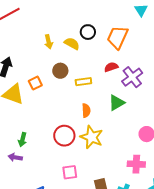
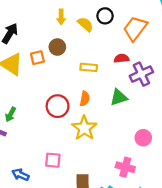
brown circle: (60, 71) -> (57, 47), moved
red circle: (64, 136) -> (58, 106), moved

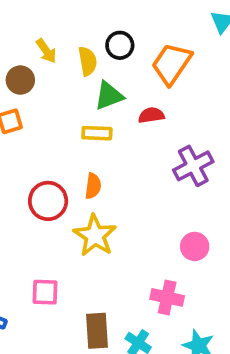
yellow arrow: (61, 17) -> (46, 51), turned -32
yellow semicircle: (85, 24) -> (88, 61), turned 42
brown circle: (57, 47) -> (20, 80), moved
purple cross: (141, 74) -> (193, 166), moved
green triangle: (119, 97) -> (109, 96), moved

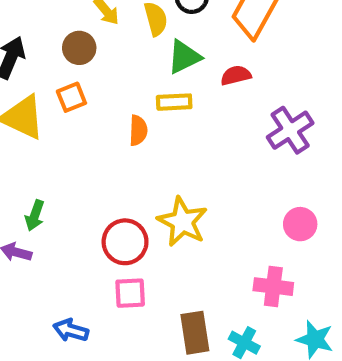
orange semicircle: (93, 186) -> (138, 130), moved
red circle: (48, 201) -> (125, 242), moved

